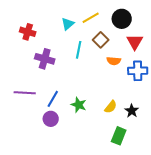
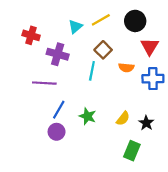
brown square: (101, 40) -> (103, 50), moved
cyan line: (79, 50) -> (92, 71), moved
purple cross: (45, 59) -> (58, 54), moved
purple line: (25, 93) -> (44, 83), moved

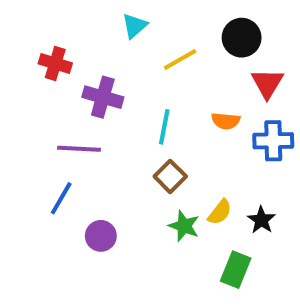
yellow line: (101, 20) -> (180, 59), moved
cyan triangle: (75, 27) -> (135, 26), moved
brown square: (103, 50) -> (170, 176), moved
blue line: (59, 110) -> (61, 198), moved
green star: (88, 116) -> (184, 226), moved

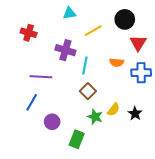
cyan triangle: (135, 26) -> (70, 13), turned 32
purple cross: (103, 97) -> (65, 50), moved
green rectangle: (236, 270) -> (77, 139), moved

